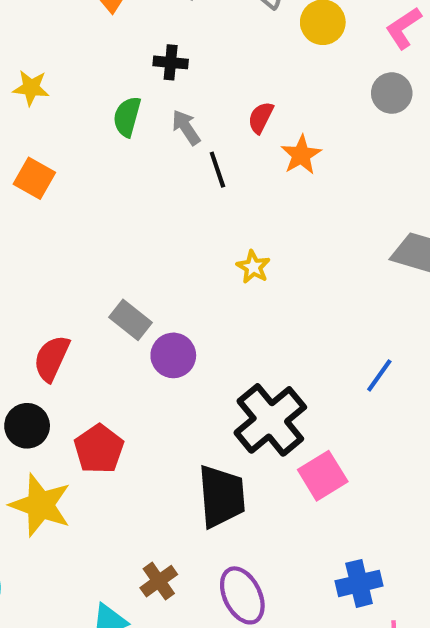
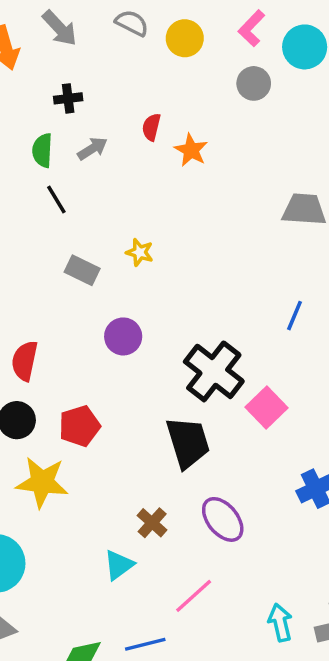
gray arrow: (186, 127) -> (92, 149), turned 104
black line: (217, 170) -> (56, 200), moved
yellow star: (253, 267) -> (140, 252), moved
gray rectangle: (130, 320) -> (82, 270), moved
red pentagon: (99, 449) -> (79, 426), turned 30

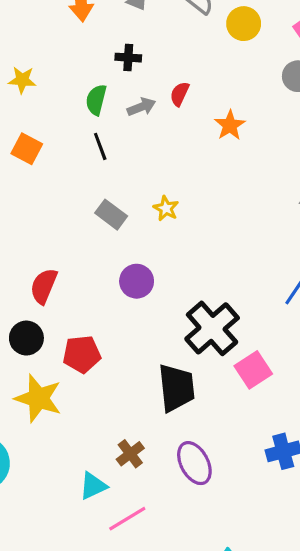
red semicircle: (151, 127) -> (180, 94), moved
pink line: (194, 596) -> (127, 519), moved

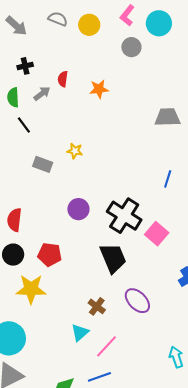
orange star: (230, 125) -> (99, 89), turned -30
purple circle: (137, 281) -> (78, 209), moved
red pentagon: (82, 354) -> (50, 254), turned 30

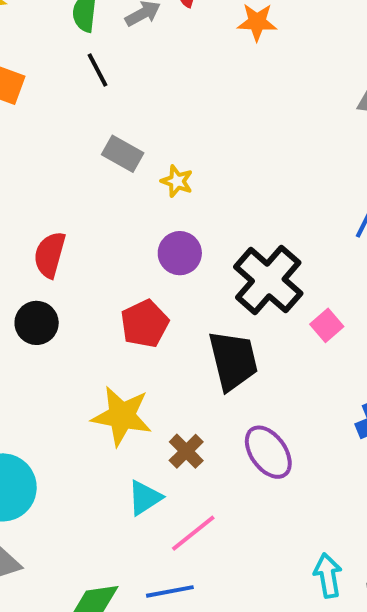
yellow star: (75, 151) -> (177, 181), moved
pink square: (157, 234) -> (327, 325), size x0.7
red pentagon: (50, 254) -> (145, 324), moved, turned 30
yellow star: (31, 289) -> (122, 416), moved

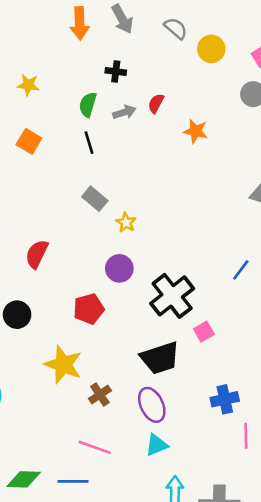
black circle: (37, 323) -> (17, 315), moved
black trapezoid: (233, 361) -> (160, 358), moved, turned 75
cyan triangle: (145, 498) -> (157, 445), moved
pink line: (193, 533) -> (95, 447), turned 48

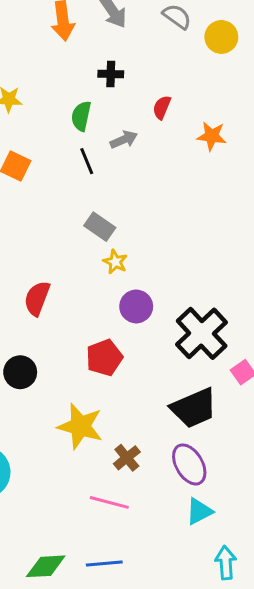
gray arrow: (124, 112) -> (124, 140), moved
yellow star: (126, 222) -> (115, 262), moved
pink line: (95, 447) -> (109, 502), moved

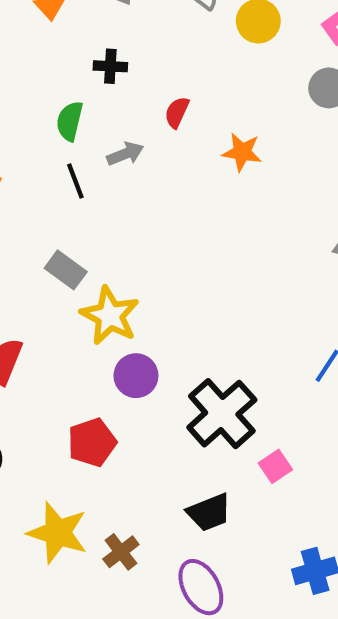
gray rectangle: (100, 227) -> (66, 270), moved
yellow star: (115, 262) -> (110, 316), size x1.8
black trapezoid: (194, 408) -> (209, 512), size x0.7
brown cross: (127, 458) -> (121, 552), moved

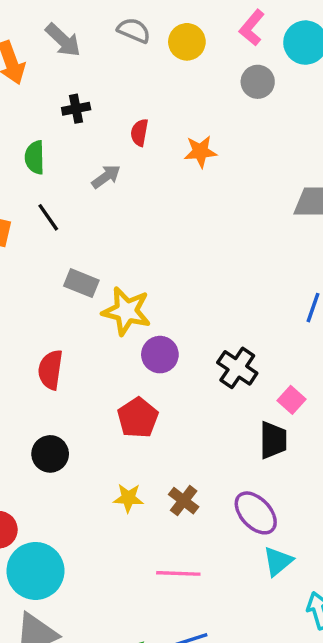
green semicircle: (70, 121) -> (35, 157), moved
black line: (75, 181) -> (48, 217), moved
black cross: (222, 414) -> (237, 368), size x0.7
black trapezoid: (209, 512) -> (273, 440), moved, turned -54
yellow star: (58, 533) -> (128, 498), size x0.6

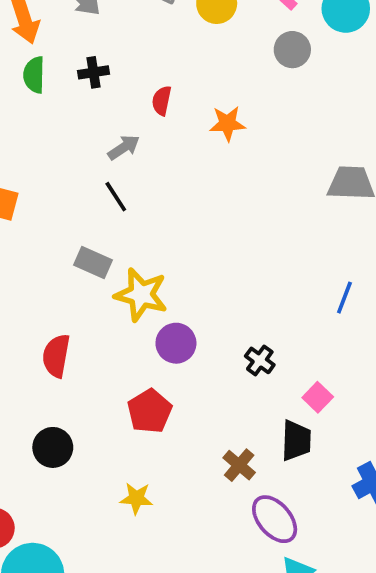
green semicircle: (35, 157) -> (34, 75), moved
black line: (48, 217) -> (116, 197), moved
black cross: (237, 368) -> (260, 360), size x0.7
brown cross: (184, 501) -> (239, 465), moved

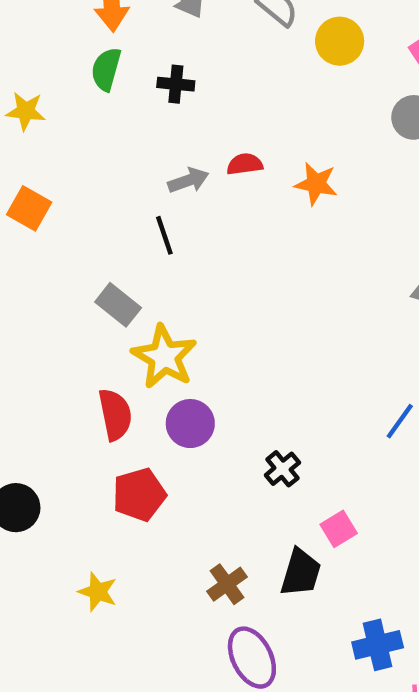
red semicircle: (162, 101) -> (245, 164), moved, turned 56
red semicircle: (56, 356) -> (115, 415), moved, turned 144

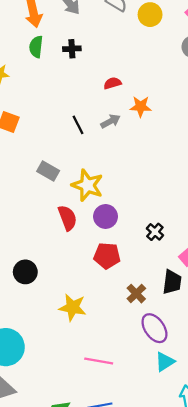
gray arrow: (188, 180) -> (110, 121), moved
orange star: (316, 184) -> (141, 106), moved
gray rectangle: (118, 305) -> (48, 171), moved
red pentagon: (139, 495) -> (107, 256), moved, turned 30
yellow star: (98, 592) -> (73, 307), size x1.4

